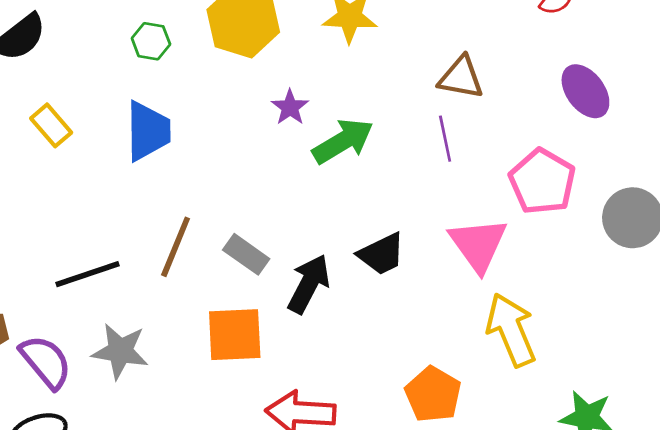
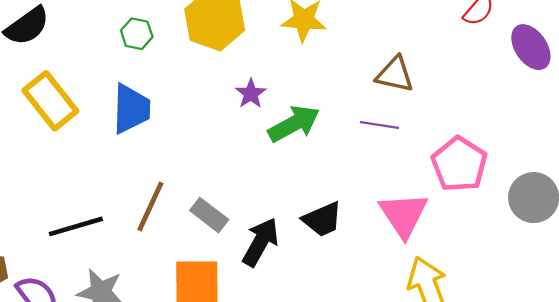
purple ellipse: (585, 91) -> (531, 47), moved
yellow rectangle: (51, 125) -> (50, 101), size x1.6
purple line: (445, 139) -> (379, 125), turned -72

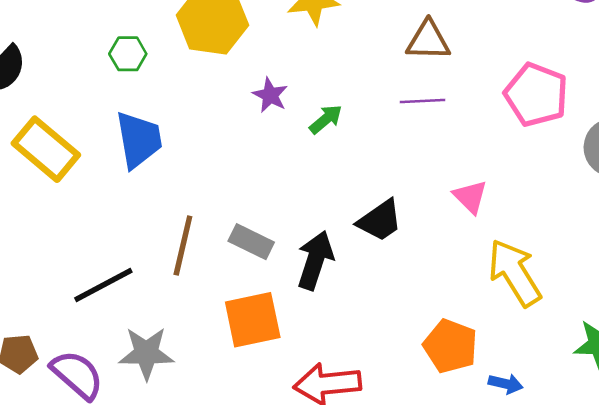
green arrow: (294, 124) -> (326, 119), size x0.6
pink pentagon: (459, 164) -> (536, 95), moved
pink triangle: (404, 215) -> (470, 197), size x0.6

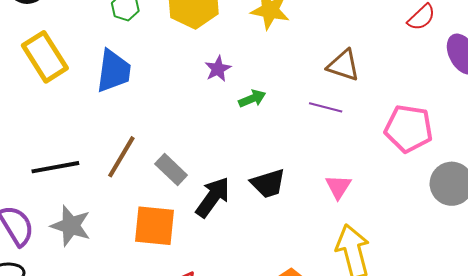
pink pentagon: (536, 95) -> (409, 129), turned -30

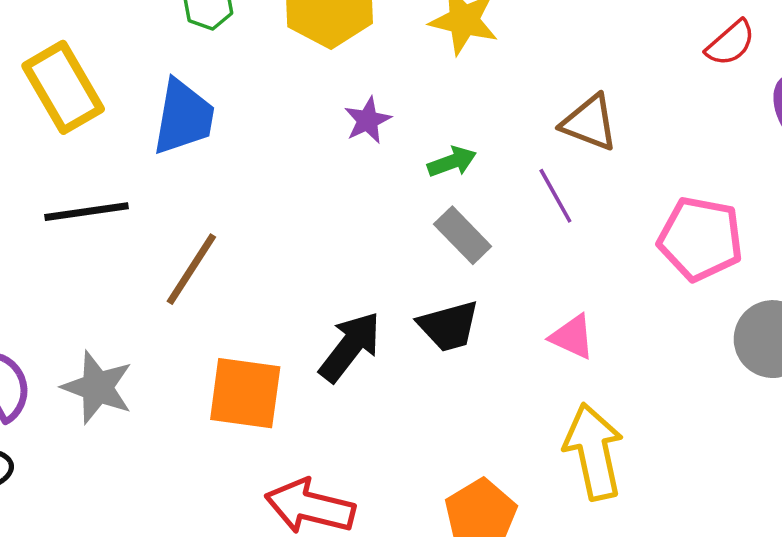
green arrow: (252, 99) -> (452, 162), moved
purple line: (326, 107) -> (555, 196), turned 44
black line: (55, 167) -> (87, 212), moved
gray rectangle: (171, 169) -> (463, 235), moved
pink triangle: (338, 187) -> (572, 337), turned -40

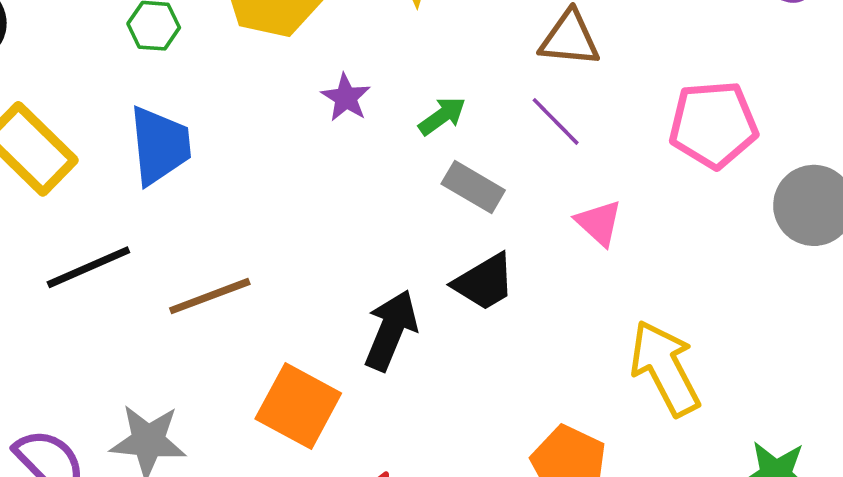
brown line: (191, 269) -> (210, 296), turned 52
pink triangle: (572, 337) -> (599, 223), moved, turned 33
orange square: (245, 393) -> (298, 406), turned 36

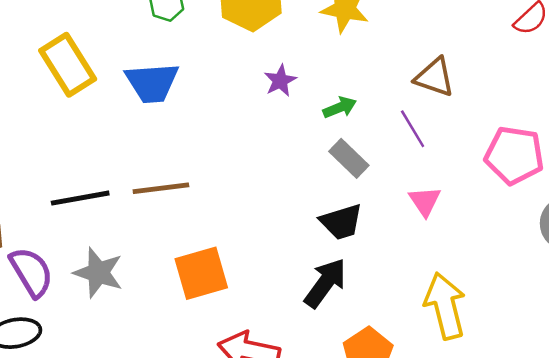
blue trapezoid: (160, 145) -> (152, 83), turned 78
black line: (88, 267) -> (80, 198), moved
black arrow: (391, 330) -> (325, 283), moved
orange square: (298, 406) -> (201, 273), turned 32

